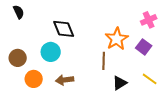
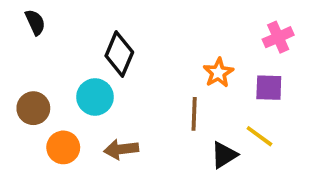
black diamond: (64, 29) -> (119, 54), turned 45
orange star: (117, 39) -> (218, 73), size x0.7
purple square: (144, 47) -> (269, 88), turned -35
yellow line: (150, 79) -> (259, 136), moved

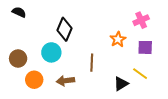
black semicircle: (35, 22) -> (19, 12), turned -40
pink cross: (278, 37) -> (141, 20), moved
brown line: (194, 114) -> (92, 63), moved

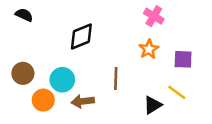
pink cross: (141, 20) -> (154, 16), moved, turned -35
black diamond: (64, 29) -> (81, 36), turned 45
cyan circle: (51, 52) -> (62, 80), moved

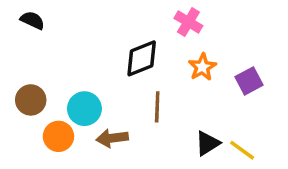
pink cross: (154, 16) -> (188, 22), moved
black diamond: (81, 36) -> (142, 58), moved
purple square: (183, 59) -> (249, 81), turned -30
yellow line: (177, 92) -> (242, 150), moved

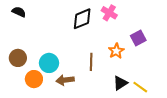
black diamond: (142, 58) -> (82, 19), moved
orange star: (202, 67) -> (116, 51), moved
purple square: (249, 81) -> (138, 38), moved

